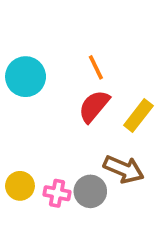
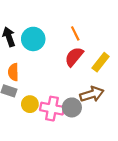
brown arrow: (124, 169) -> (92, 94), turned -40
pink cross: (57, 193) -> (52, 109), size x1.5

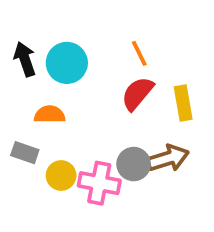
yellow rectangle: (101, 62) -> (183, 103), turned -48
orange semicircle: (13, 72) -> (50, 114), moved, turned 91
gray circle: (72, 107) -> (134, 164), moved

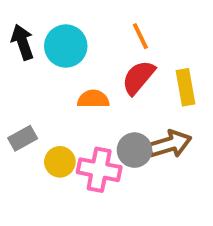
orange semicircle: (50, 114) -> (93, 99), moved
gray rectangle: (25, 153) -> (23, 138), turned -48

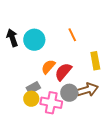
red semicircle: (138, 77) -> (63, 72), moved
orange semicircle: (93, 99) -> (48, 67), turned -49
gray rectangle: (23, 138) -> (33, 88), moved

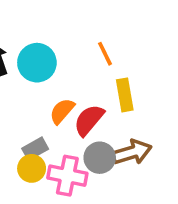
yellow rectangle: (95, 61) -> (125, 95), moved

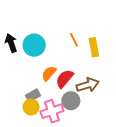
yellow rectangle: (125, 95) -> (94, 47), moved
brown arrow: (132, 152) -> (88, 85), moved
pink cross: (67, 176) -> (52, 111), turned -30

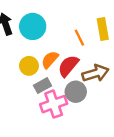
orange line: (74, 40) -> (79, 38), moved
gray rectangle: (33, 95) -> (42, 86), moved
yellow circle: (31, 107) -> (29, 66), moved

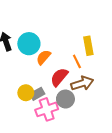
orange line: (79, 38) -> (77, 61), moved
orange semicircle: (50, 60) -> (44, 57), moved
yellow circle: (29, 66) -> (26, 93), moved

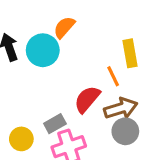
orange semicircle: (44, 57) -> (64, 27), moved
yellow circle: (26, 93) -> (21, 139), moved
gray circle: (65, 99) -> (125, 131), moved

